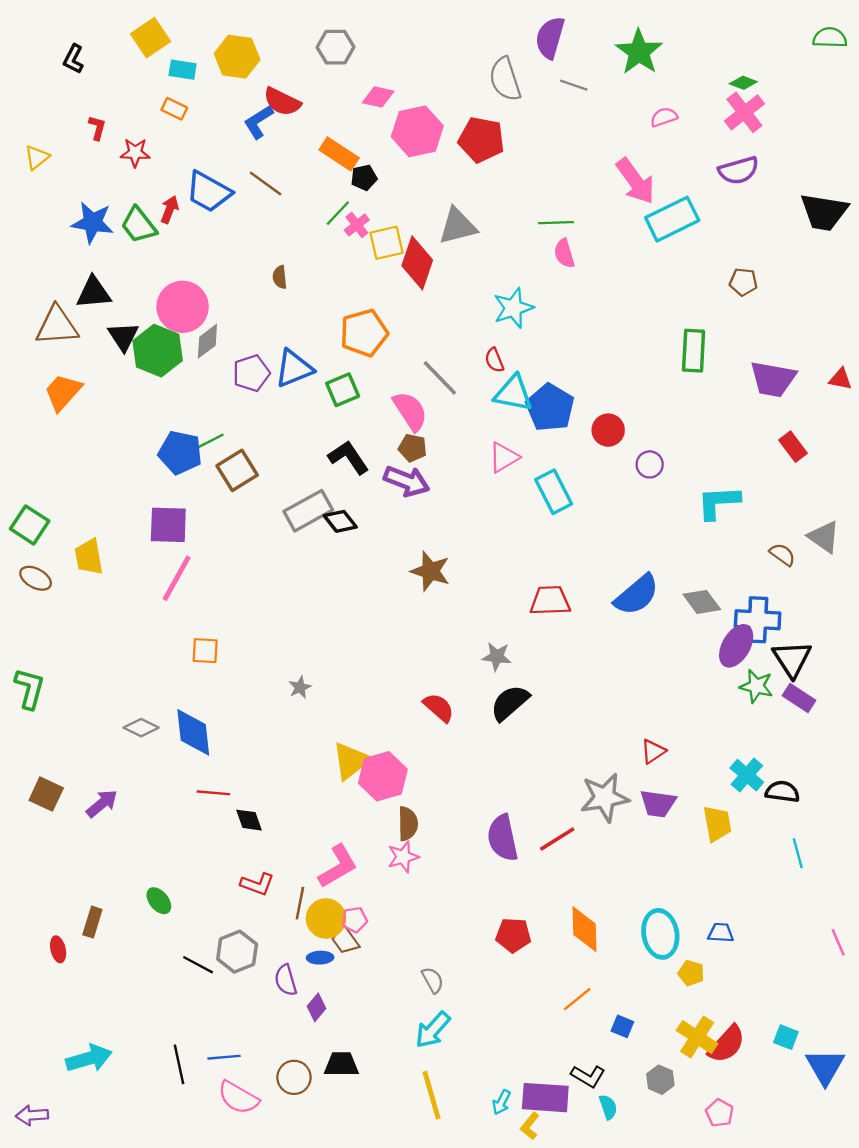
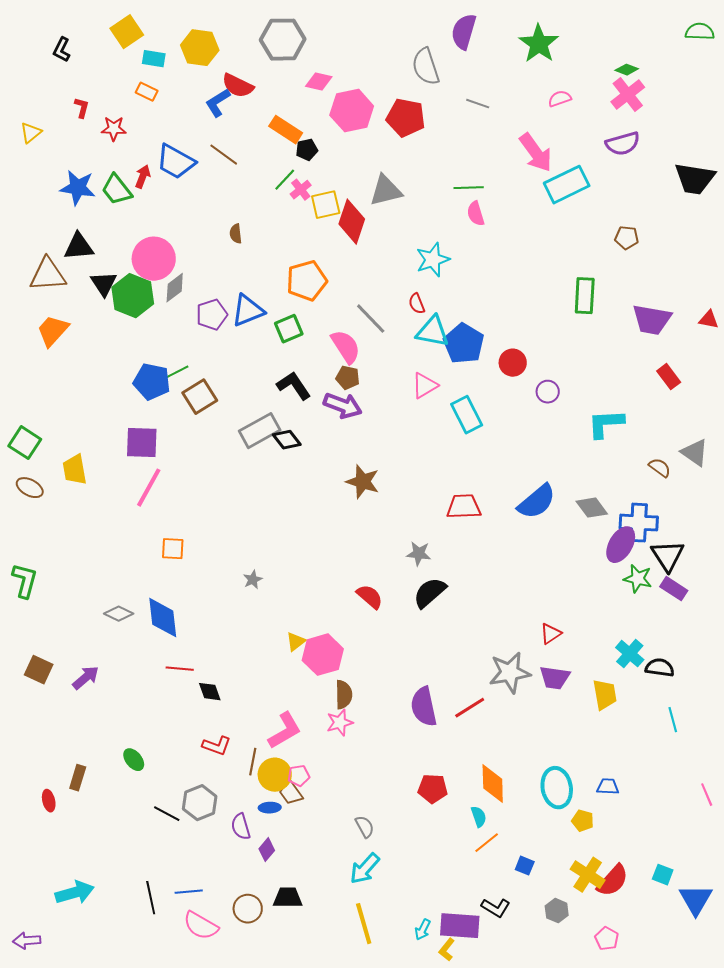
gray hexagon: (335, 47) -> (283, 40), size x1.4
gray line: (574, 85) -> (478, 104), moved
yellow triangle: (351, 761) -> (296, 642), size x0.6
cyan semicircle: (608, 1107) -> (479, 817), moved

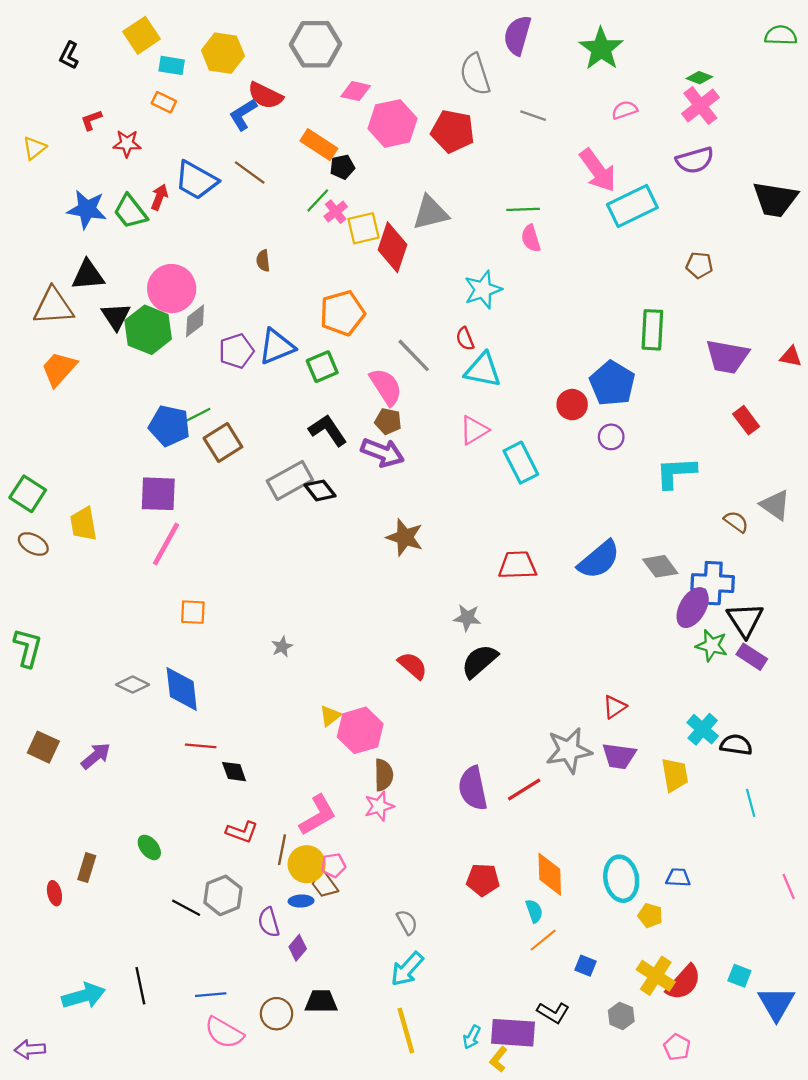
red L-shape: (82, 108) -> (91, 120), turned -125
blue pentagon: (464, 344) -> (612, 383), moved
black line: (151, 898) -> (140, 986), moved

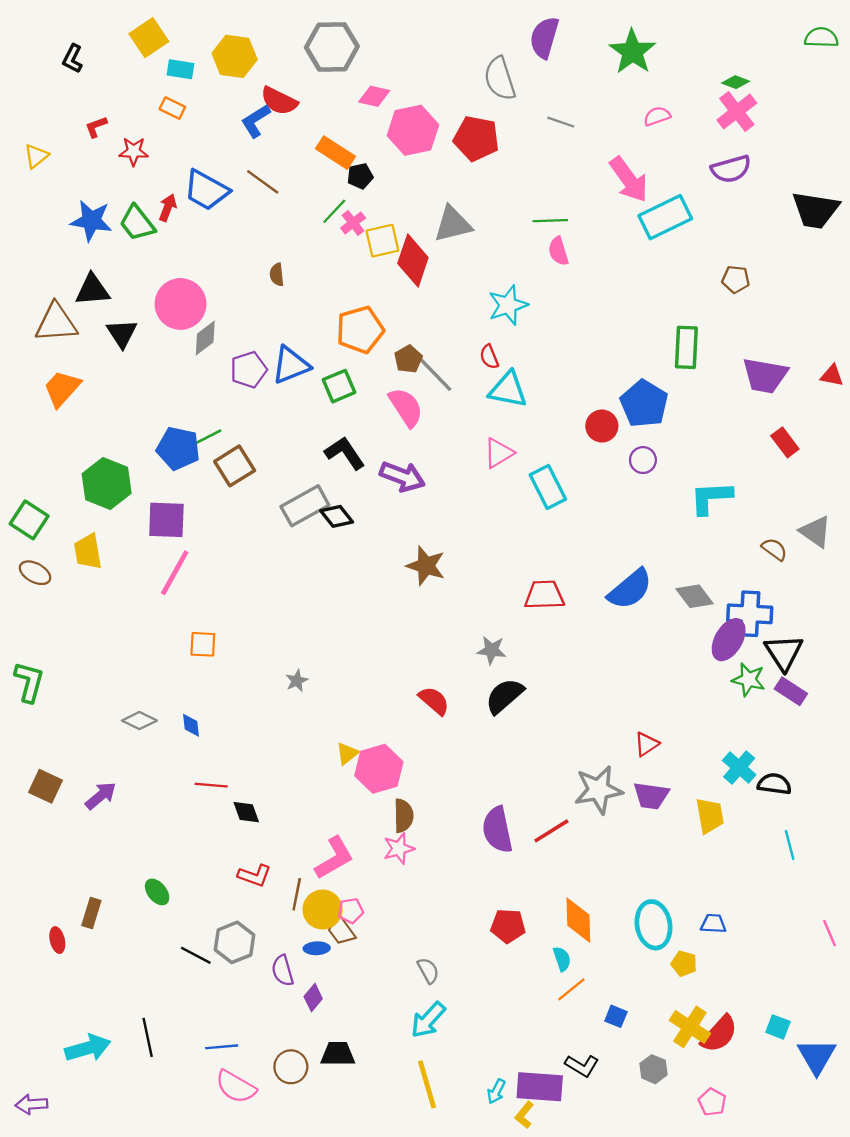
green hexagon: (148, 330) -> (107, 484), moved
brown pentagon: (388, 421) -> (408, 359), moved, turned 30
blue diamond: (182, 689) -> (191, 725), size x0.5

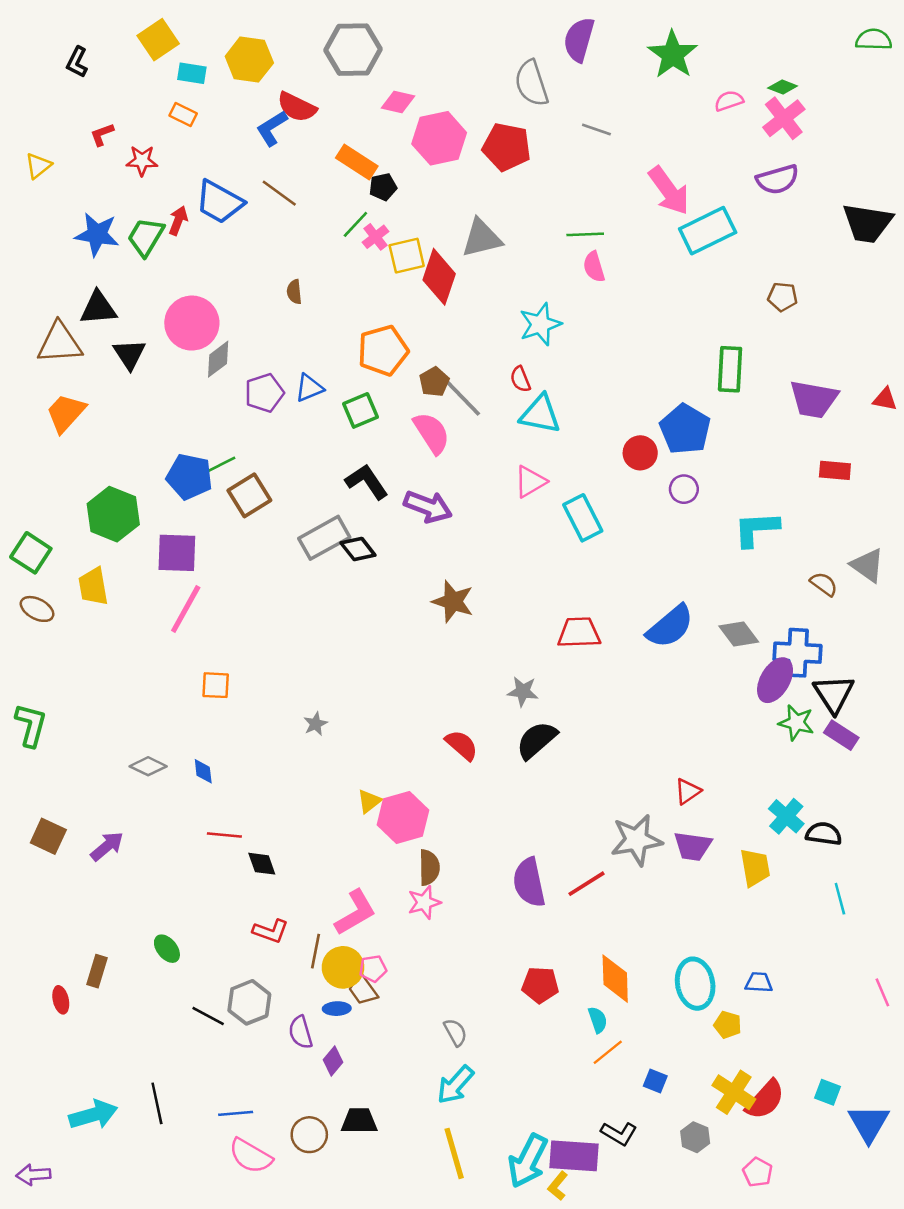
pink semicircle: (657, 116) -> (729, 101), moved
green trapezoid: (137, 223) -> (146, 237), turned 69
blue triangle: (291, 365) -> (309, 388), size x0.7
red rectangle: (785, 442) -> (835, 470), turned -48
cyan arrow: (496, 1091) -> (528, 1161), size x2.0

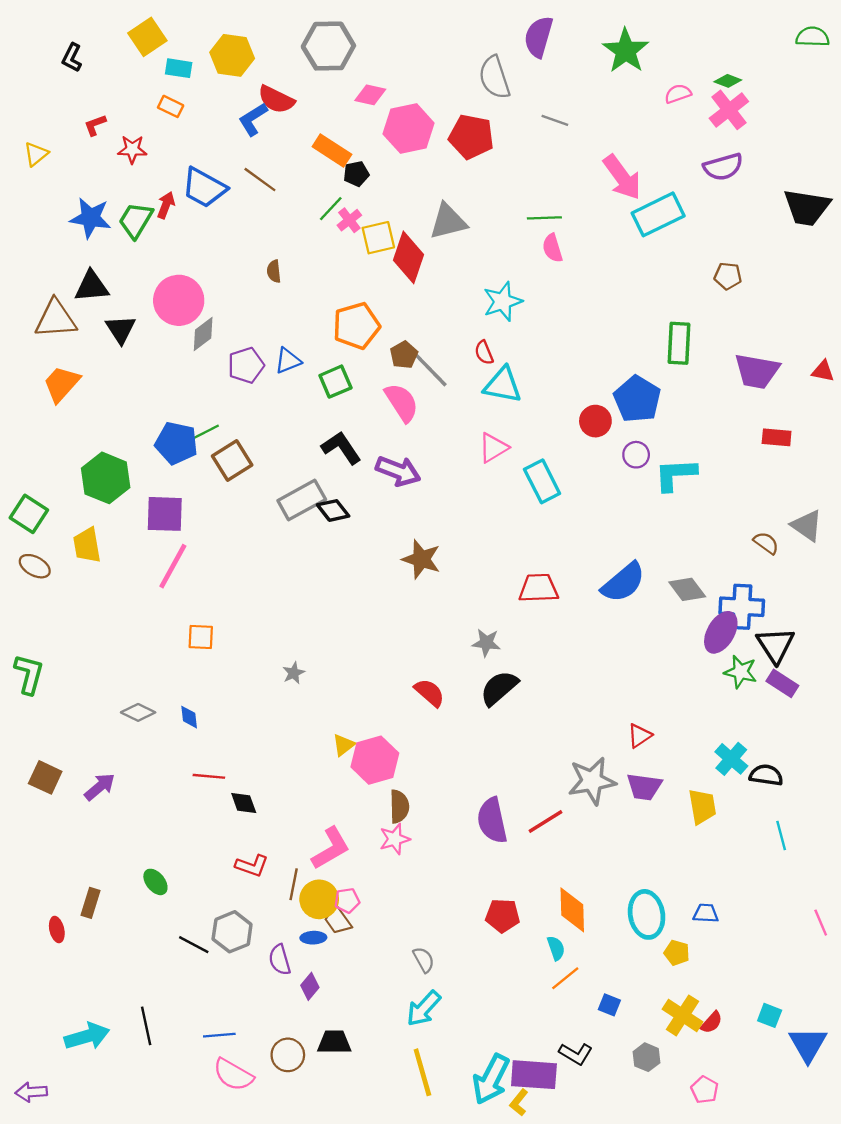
cyan L-shape: (756, 529) -> (676, 474), moved
red semicircle: (765, 1100) -> (712, 1022), size x0.6

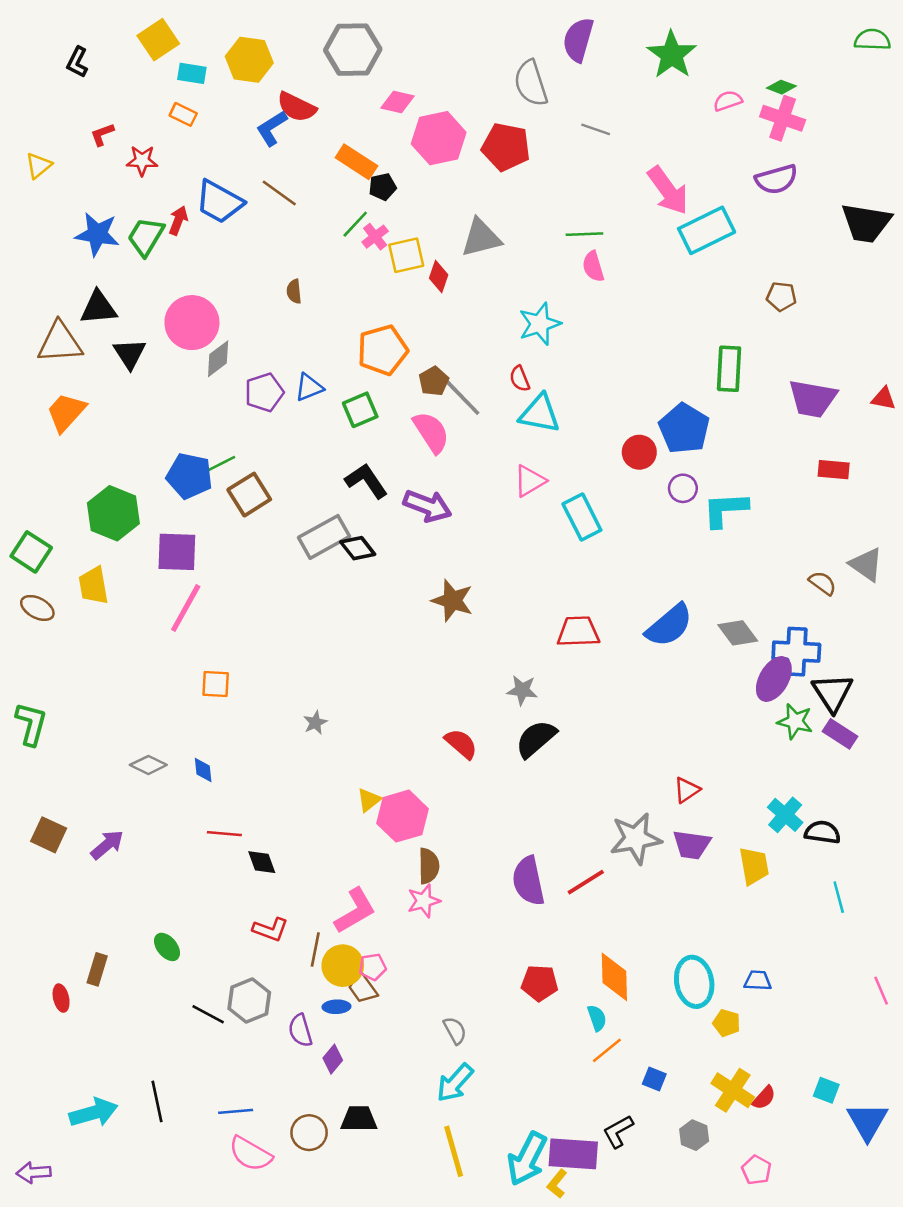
pink cross: (729, 110) -> (783, 118), turned -33
red diamond: (409, 257) -> (439, 276), size x0.6
black L-shape: (576, 1054) -> (618, 1131), turned 120

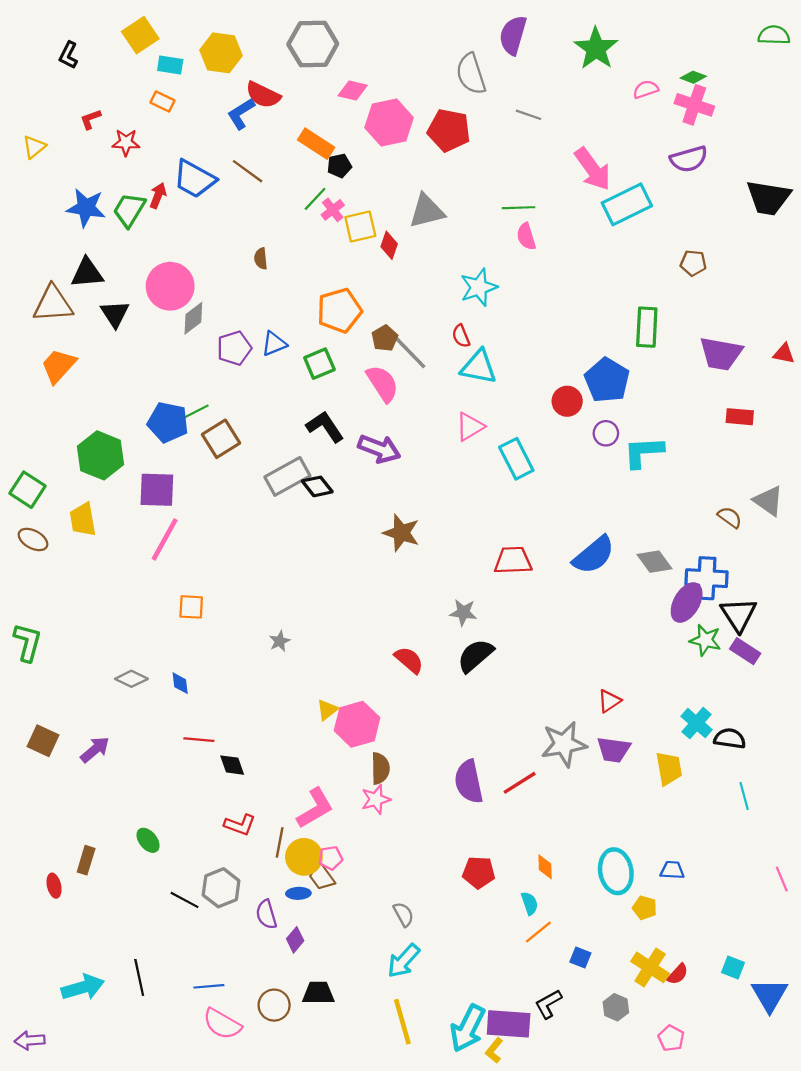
orange diamond: (614, 977) -> (545, 867), size x0.6

